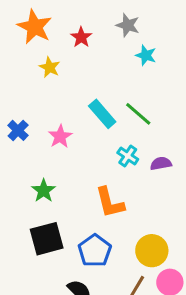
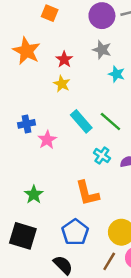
yellow star: (50, 67) -> (62, 84), moved
blue cross: (18, 130) -> (26, 124), moved, turned 35
green star: (44, 191) -> (34, 194), moved
black square: (47, 239) -> (23, 236), moved, turned 32

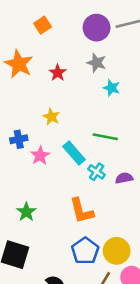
orange square: (50, 13) -> (43, 25), turned 35
yellow star: (62, 84) -> (51, 117), moved
cyan rectangle: (81, 121) -> (74, 153), moved
green line: (110, 121) -> (105, 137), turned -30
blue pentagon: (75, 232) -> (85, 251), moved

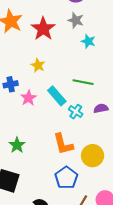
red star: (58, 73) -> (43, 29), size x1.6
purple semicircle: (124, 178) -> (101, 108), moved
yellow circle: (117, 251) -> (93, 156), moved

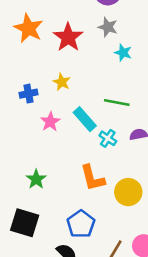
blue cross: (11, 84) -> (28, 94), moved
blue pentagon: (66, 178) -> (81, 224), moved

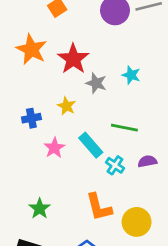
gray star: (108, 27) -> (96, 83), moved

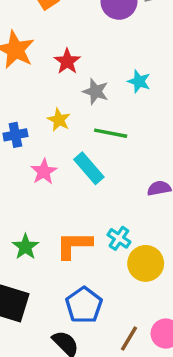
red star: (73, 59) -> (67, 61), size x0.7
green line: (124, 128) -> (111, 133), moved
cyan cross: (115, 165) -> (119, 238), moved
orange L-shape: (99, 207) -> (74, 245), moved, turned 104

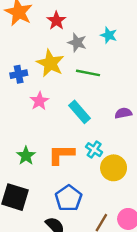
yellow star: (59, 120) -> (50, 63), size x1.6
cyan rectangle: (89, 168) -> (79, 112), moved

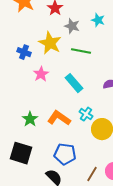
blue cross: (19, 74) -> (24, 52), turned 32
orange L-shape: (61, 154) -> (59, 118), turned 35
blue pentagon: (69, 198) -> (65, 154), turned -30

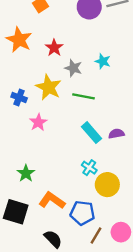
cyan rectangle: (74, 83) -> (91, 133), moved
orange L-shape: (59, 118) -> (52, 200), moved
blue pentagon: (65, 154) -> (82, 213), moved

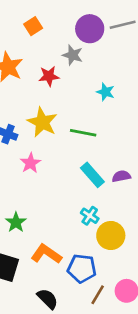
red star: (54, 48) -> (49, 76), turned 30
gray star: (73, 68) -> (73, 55), moved

